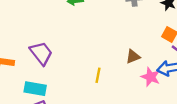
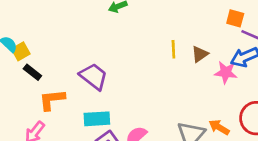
yellow line: (98, 75) -> (173, 49), moved

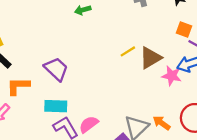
yellow line: (173, 49) -> (128, 51), turned 56
brown triangle: (200, 54) -> (150, 58), size x1.5

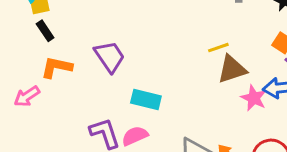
yellow line: (128, 51) -> (218, 48), moved
cyan rectangle: (56, 106) -> (146, 100), moved

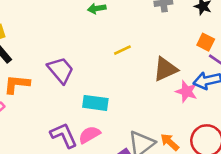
yellow line: (218, 48) -> (122, 50), moved

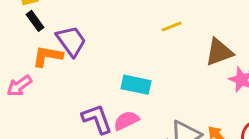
purple trapezoid: (61, 70) -> (71, 41), moved

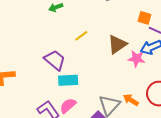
purple trapezoid: (71, 41) -> (55, 60), moved

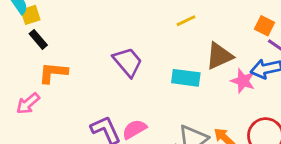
yellow line: (81, 36) -> (186, 21), moved
cyan rectangle: (68, 80) -> (186, 78), moved

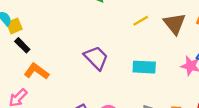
brown triangle: (219, 56) -> (175, 24), moved, turned -40
orange L-shape: (53, 73) -> (36, 71), turned 35

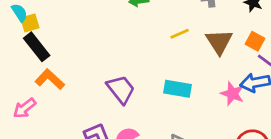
black rectangle: (22, 45) -> (37, 47), size x1.5
purple trapezoid: (96, 58) -> (121, 89), moved

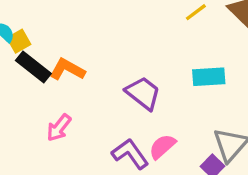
orange L-shape: (50, 79) -> (67, 69), moved
pink arrow: (24, 108) -> (59, 128), moved

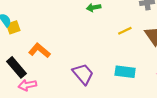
black rectangle: (33, 67) -> (16, 67), moved
pink arrow: (59, 128) -> (27, 85), turned 30

